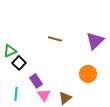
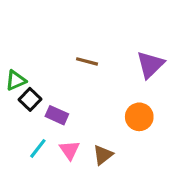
purple rectangle: (36, 81) -> (57, 115), moved, turned -32
cyan line: (16, 94) -> (38, 148), moved, turned 32

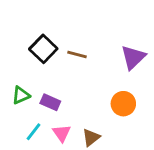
green triangle: (16, 80) -> (21, 95), moved
black square: (30, 99) -> (43, 49), moved, size x1.4

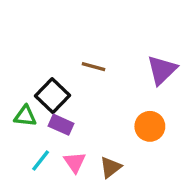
black square: (43, 49) -> (53, 96), moved
green triangle: (21, 95) -> (25, 116), turned 30

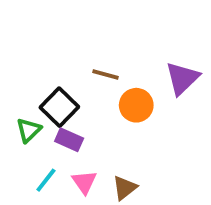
green triangle: (25, 116) -> (29, 130), turned -50
orange circle: (150, 126) -> (136, 105), moved

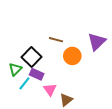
cyan line: (46, 180) -> (24, 83), moved
pink triangle: (84, 182) -> (50, 90), moved

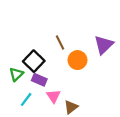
brown line: (56, 40) -> (60, 43), turned 48
cyan line: (24, 83) -> (26, 99), moved

